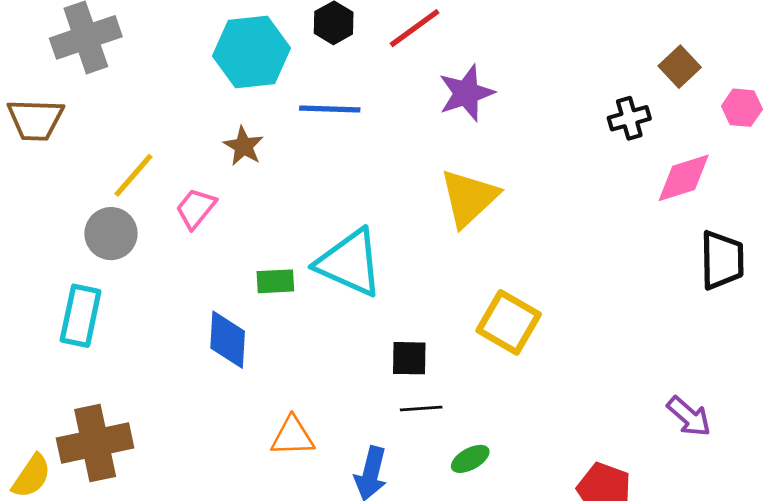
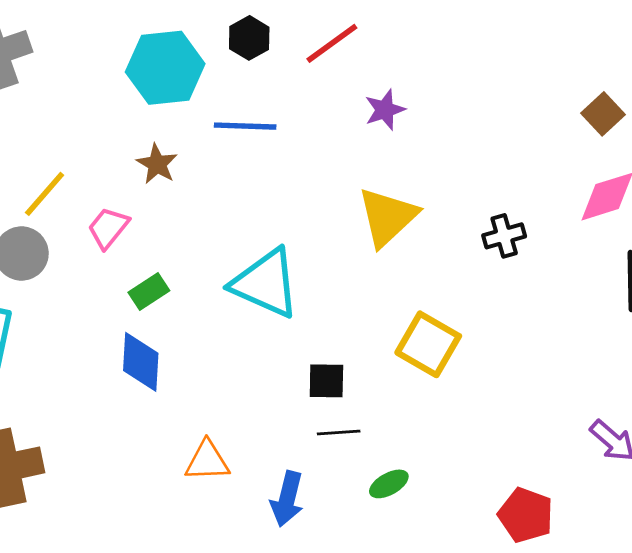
brown square: (680, 67) -> (603, 114), moved
purple star: (466, 93) -> (385, 110), size x0.7
black cross: (629, 118) -> (504, 236), moved
green rectangle: (275, 281) -> (149, 291), moved, turned -30

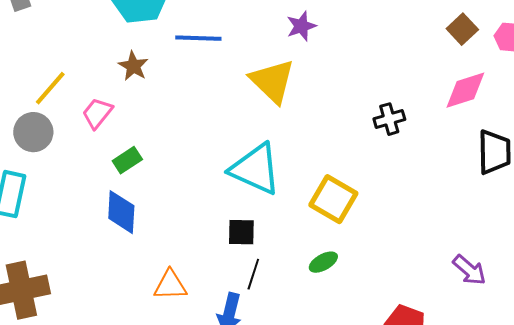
yellow triangle: (387, 217) -> (272, 81), moved, turned -33
cyan triangle: (265, 283) -> (255, 169), moved
black square: (326, 381) -> (241, 232), moved
black line: (339, 432) -> (253, 274), moved, turned -68
green ellipse: (389, 484) -> (323, 262), moved

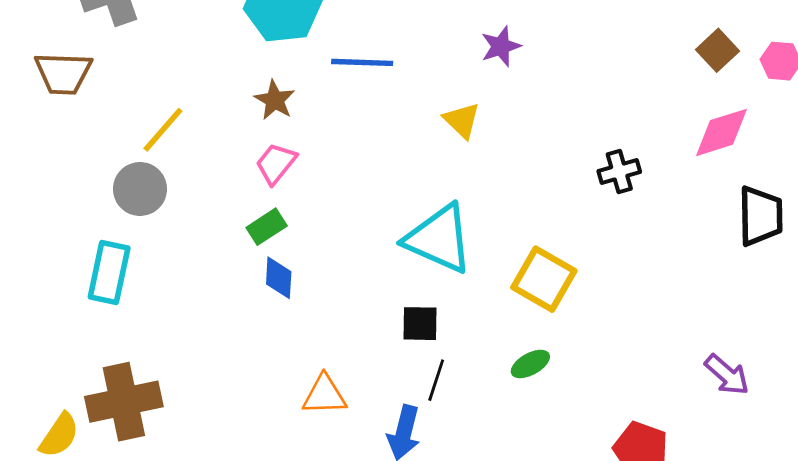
yellow triangle: (272, 81) -> (462, 120), size x0.6
pink trapezoid: (97, 113) -> (276, 163), moved
blue diamond: (121, 212) -> (279, 278), moved, size x0.7

